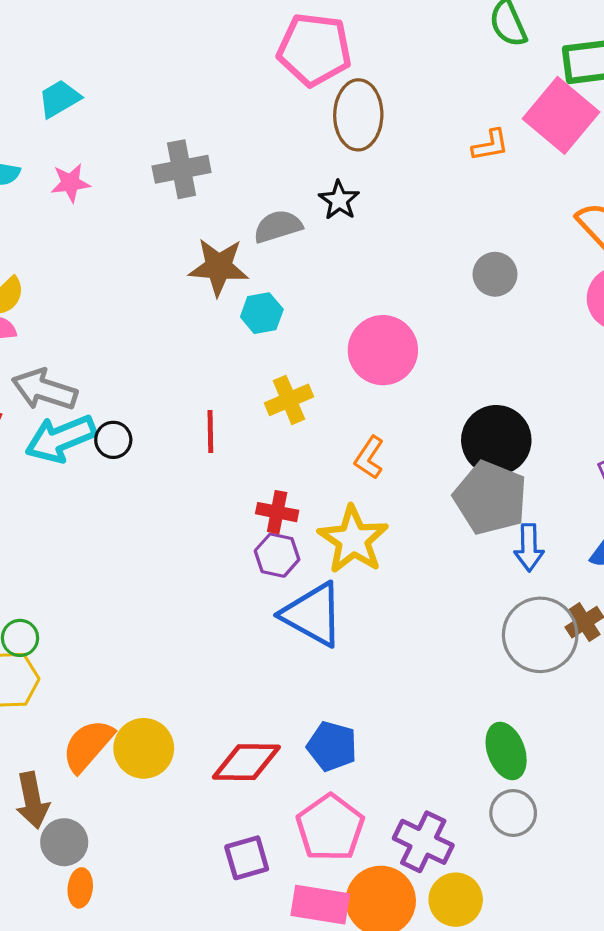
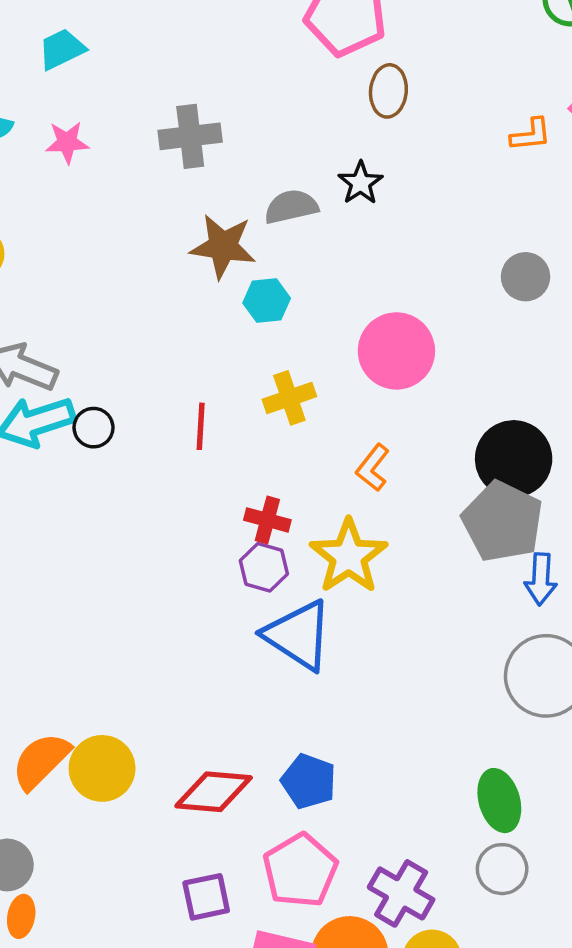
brown ellipse: (358, 115) -> (388, 91), size x0.7

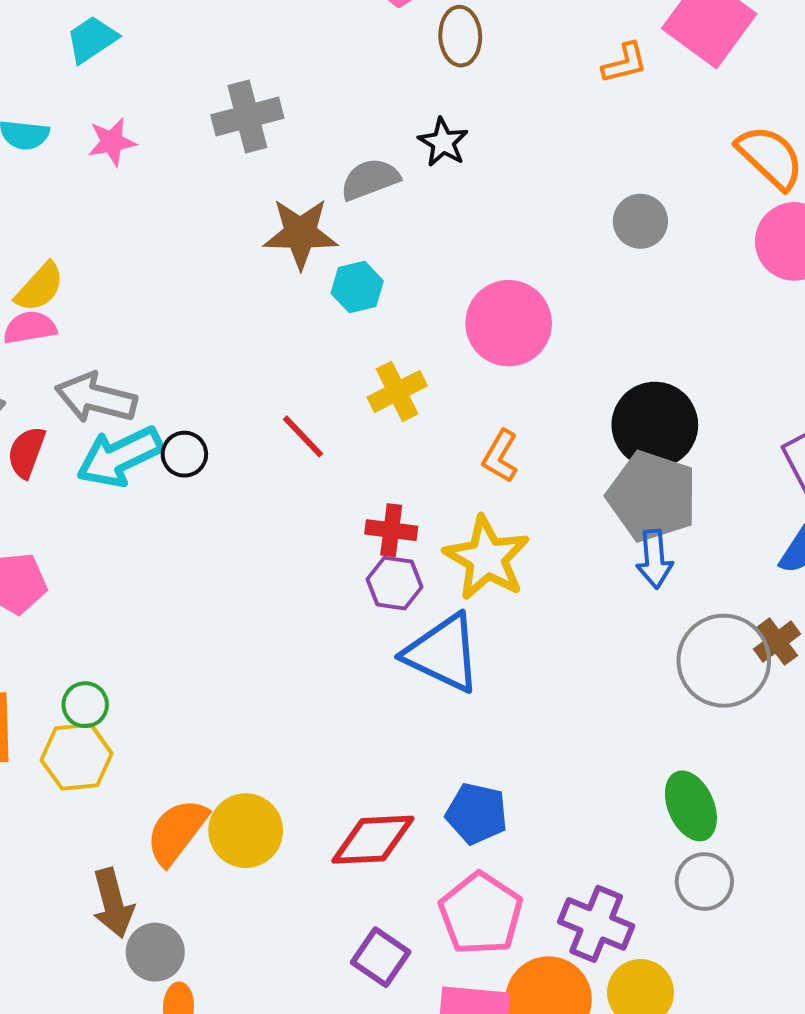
red line: (201, 426) -> (303, 436), turned -39
blue arrow: (541, 579) -> (654, 559), moved
purple square: (206, 897) -> (381, 957), turned -36

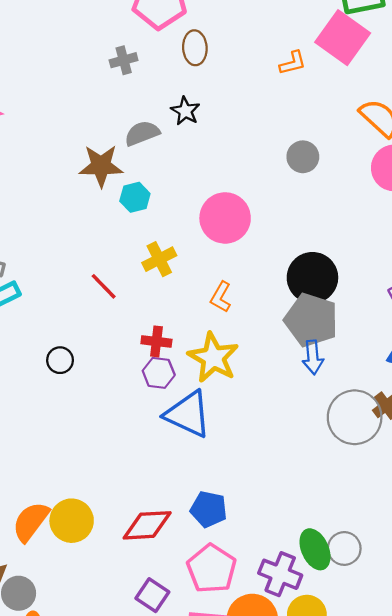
gray cross: (247, 117) -> (124, 60), moved, size x0.7
black circle: (184, 454) -> (60, 360), moved
green ellipse: (691, 806) -> (315, 549), moved

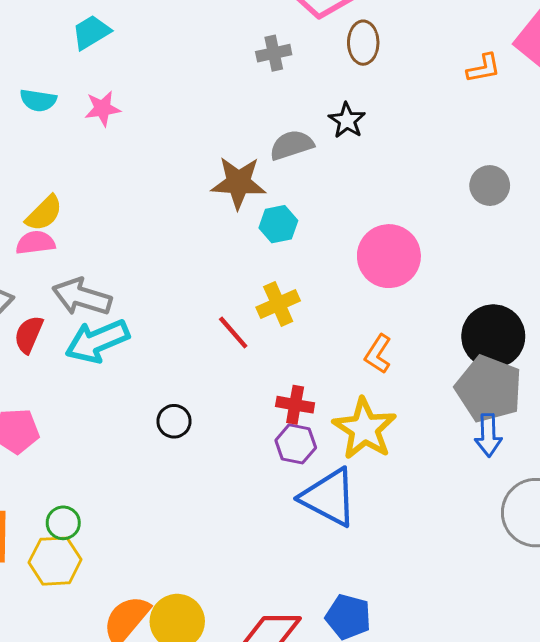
yellow cross: (159, 259) -> (278, 304), moved

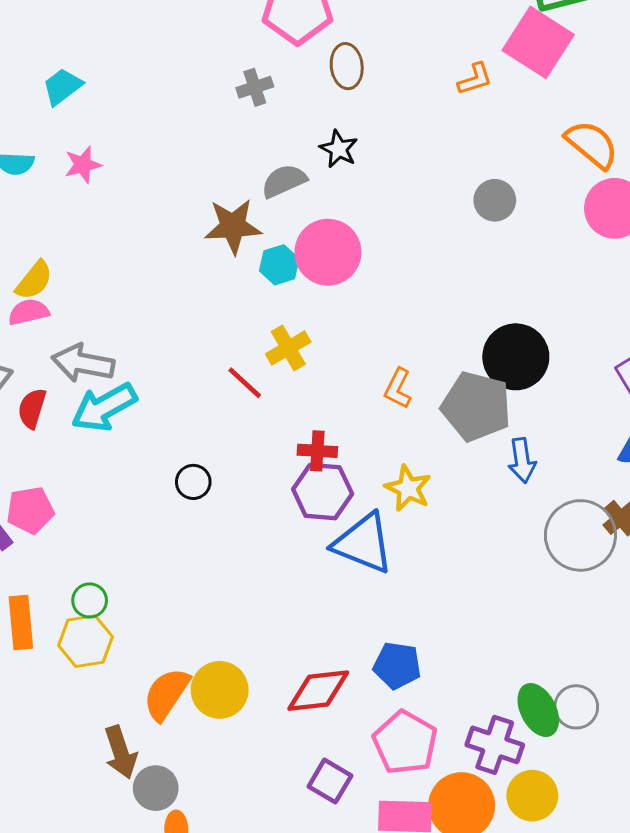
pink circle: (389, 256) -> (328, 252), moved
gray pentagon: (489, 389) -> (476, 406), moved
yellow star: (365, 429) -> (408, 488), moved, size x0.7
purple hexagon: (296, 444) -> (323, 492), size x1.4

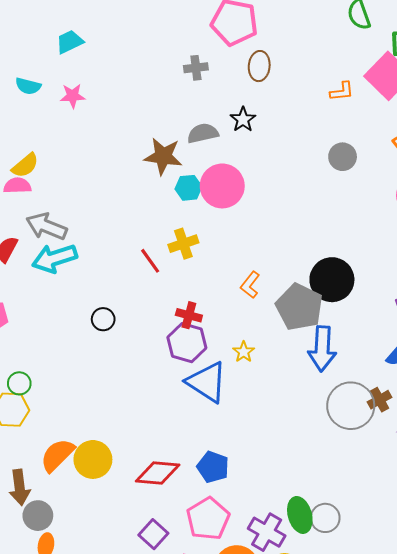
gray circle: (495, 200) -> (343, 157), moved
blue arrow: (522, 460) -> (322, 349), size x1.5
yellow star: (408, 488) -> (244, 352), size x0.7

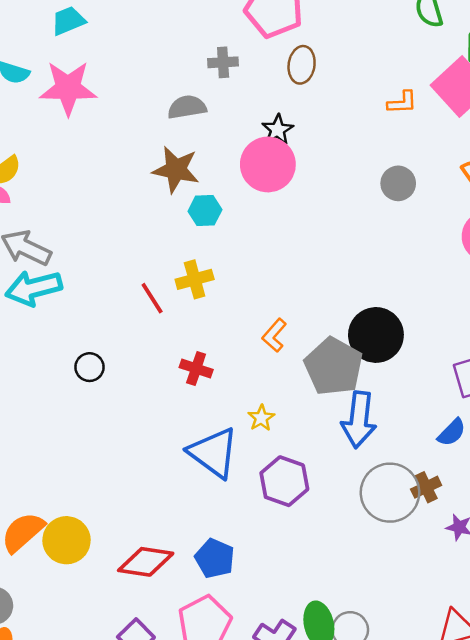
pink star: (73, 96) -> (68, 88), size x1.8
gray semicircle: (203, 133) -> (187, 107), moved
pink circle: (222, 186) -> (268, 164), moved
purple hexagon: (187, 343) -> (284, 481), moved

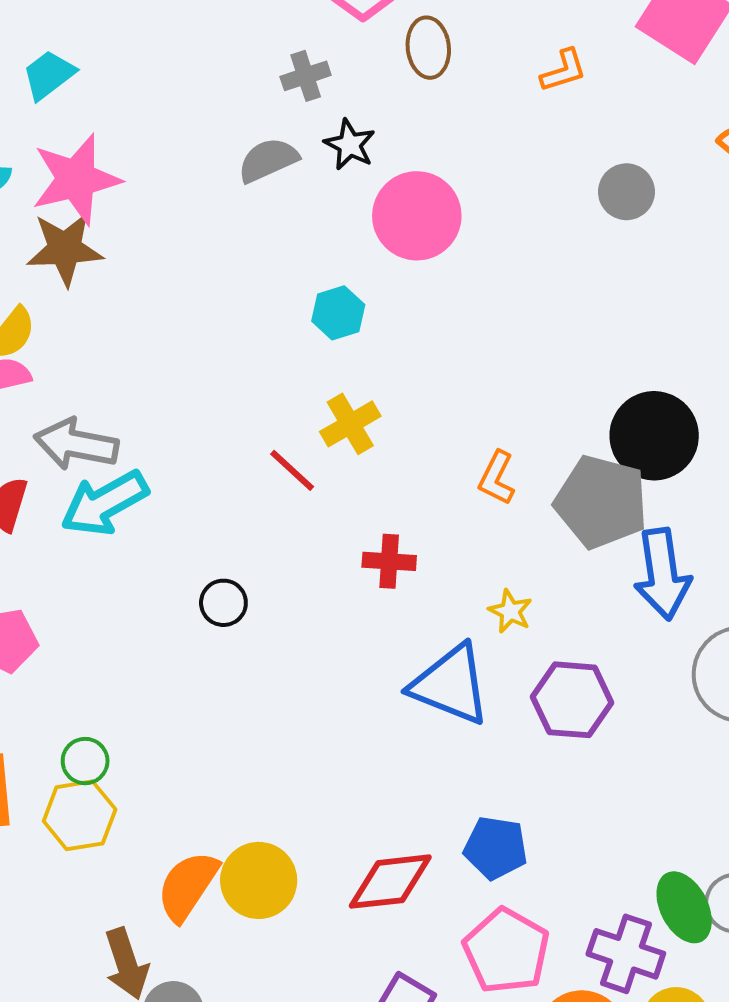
orange L-shape: (402, 102) -> (564, 71), moved
black star: (278, 130) -> (350, 145), moved
brown star: (176, 170) -> (65, 249), moved

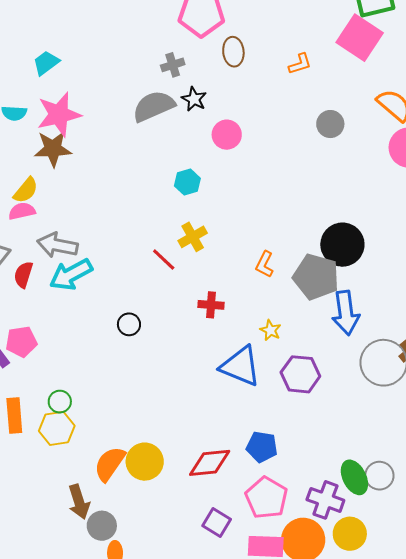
gray semicircle: (268, 160) -> (154, 106), size x1.4
pink circle: (417, 216) -> (227, 135), size x0.7

